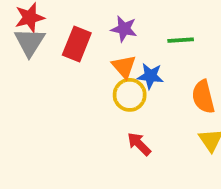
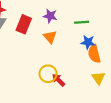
blue star: (150, 76) -> (88, 42), moved
yellow circle: (130, 95) -> (48, 74), moved

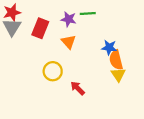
green line: (82, 22) -> (88, 14), moved
yellow circle: (48, 74) -> (53, 71), moved
yellow triangle: (98, 78) -> (118, 75), moved

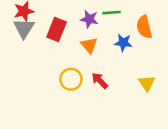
blue star: (109, 47) -> (123, 43), moved
orange semicircle: (116, 60) -> (144, 27), moved
red arrow: (78, 88) -> (100, 81), moved

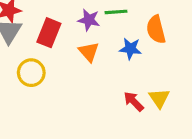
yellow circle: (71, 79) -> (31, 73), moved
red arrow: (100, 81) -> (134, 101), moved

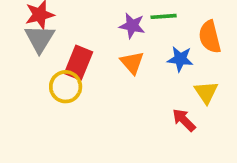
red rectangle: (49, 33) -> (78, 63), moved
yellow triangle: (159, 98) -> (206, 92), moved

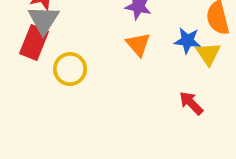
red rectangle: (78, 63) -> (34, 43), moved
yellow triangle: (206, 92) -> (208, 54), moved

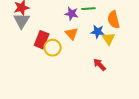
red rectangle: (34, 43) -> (42, 40), moved
yellow circle: (70, 69) -> (53, 48), moved

